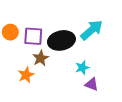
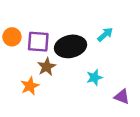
cyan arrow: (92, 30) -> (105, 34), size x0.6
purple triangle: (92, 84) -> (122, 97), moved

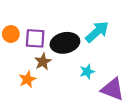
cyan arrow: (105, 34) -> (97, 32), size x1.6
purple triangle: (122, 97) -> (112, 89), size x1.6

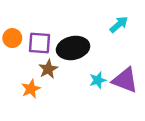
cyan arrow: (97, 32) -> (119, 24), moved, size x0.7
purple triangle: (112, 89) -> (125, 80), moved

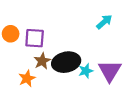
black ellipse: (73, 48) -> (66, 62), moved
purple triangle: (125, 80) -> (110, 71), turned 40

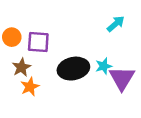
brown star: (42, 61) -> (21, 67), moved
cyan star: (86, 71) -> (104, 66), moved

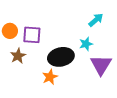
cyan star: (104, 66) -> (86, 44), moved
orange star: (30, 87) -> (50, 77), moved

